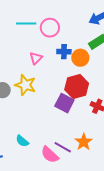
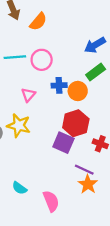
purple line: (63, 147) -> (84, 170), moved
pink semicircle: (50, 155) -> (51, 201), turned -150

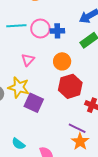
blue cross: (59, 85) -> (57, 31), moved
orange circle: (78, 91) -> (62, 61), moved
purple square: (63, 143) -> (34, 103), moved

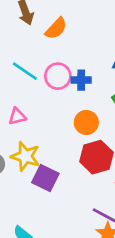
cyan line: (16, 26) -> (25, 71), turned 36
pink triangle: (28, 60) -> (17, 116), moved, turned 32

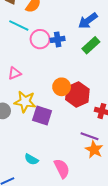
cyan line: (25, 71) -> (19, 25), moved
orange circle: (86, 122) -> (62, 87), moved

